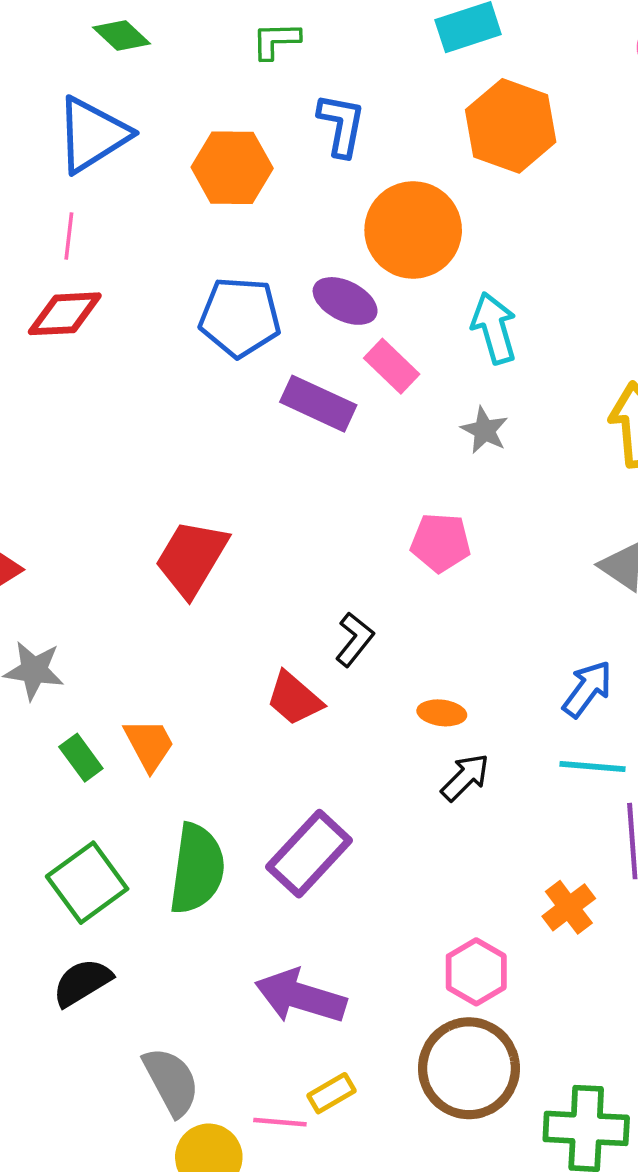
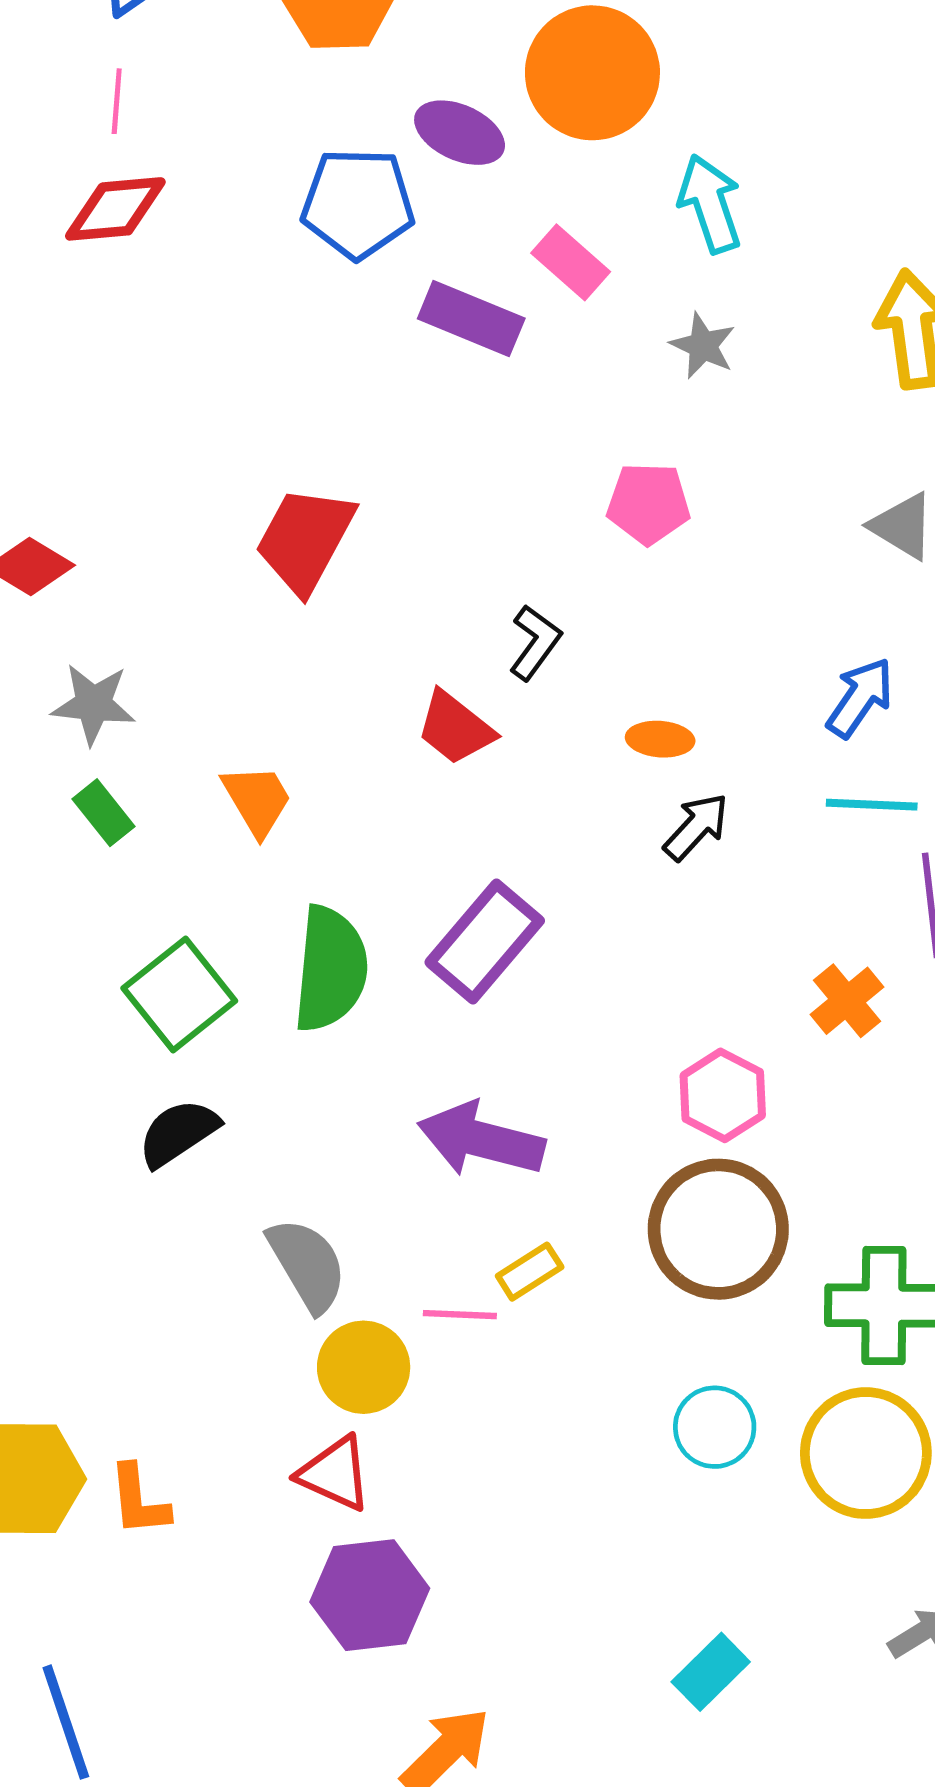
purple ellipse: (345, 301) -> (460, 133), moved
green rectangle: (81, 758) -> (104, 813), moved

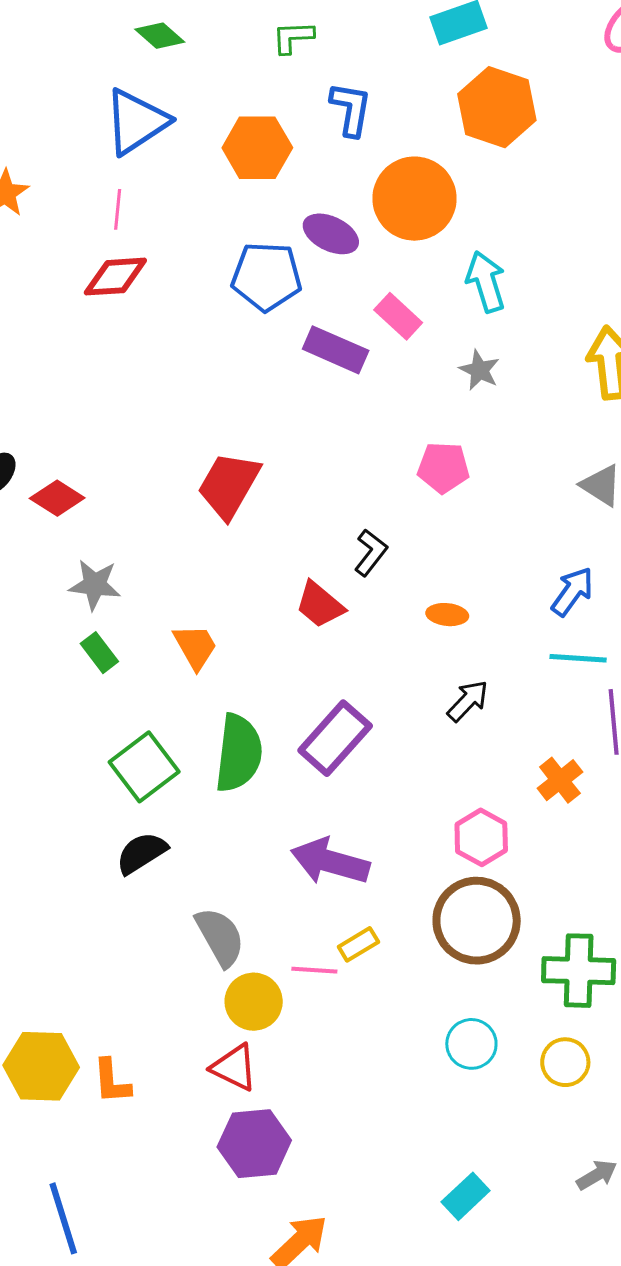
black arrow: (696, 827) -> (468, 701), moved
yellow circle: (866, 1453) -> (565, 1062), size x0.6

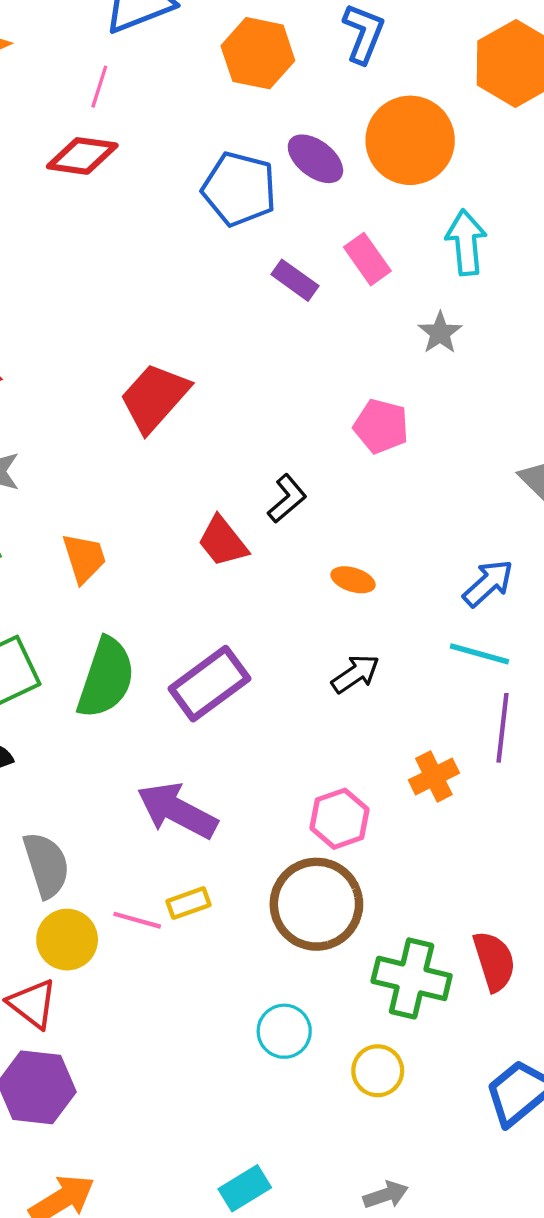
purple rectangle: (336, 350) -> (295, 280), size x0.7

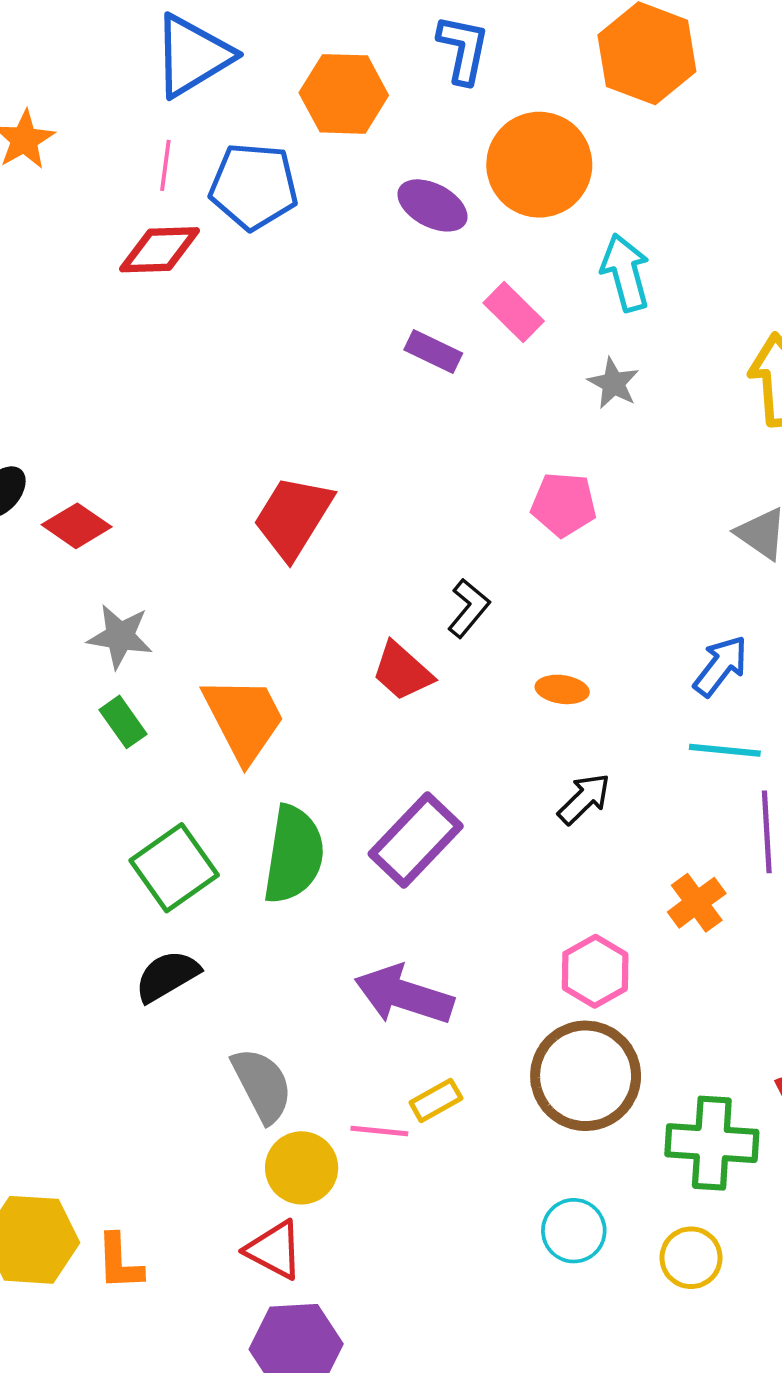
blue pentagon: (239, 189) -> (254, 186), moved
orange trapezoid: (84, 558) -> (244, 719), size x1.5

